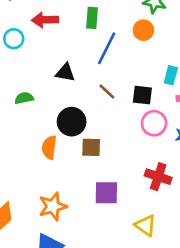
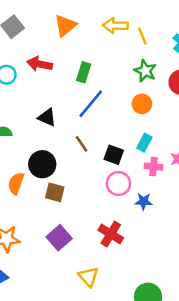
orange circle: (143, 30) -> (142, 104), moved
purple square: (106, 193) -> (59, 238), turned 35

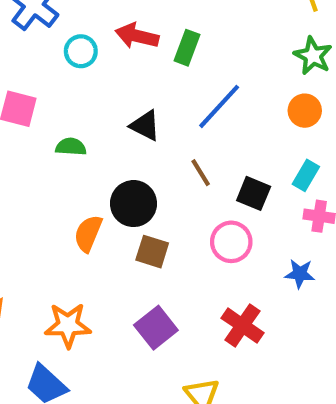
green rectangle: (84, 72) -> (187, 48), moved
pink circle: (118, 184) -> (231, 242), moved

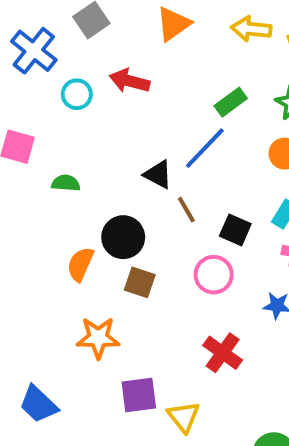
green rectangle: (187, 48) -> (231, 102), moved, turned 32
black triangle: (145, 126) -> (158, 174), moved
orange star: (68, 325) -> (98, 338), moved
purple square: (156, 328) -> (139, 395), moved, turned 30

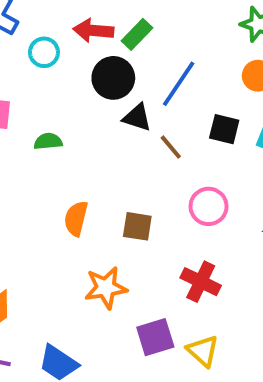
green rectangle: (231, 102) -> (137, 34), moved
black square: (235, 230) -> (224, 129), moved
black circle: (123, 237) -> (113, 78), moved
red cross: (223, 353) -> (201, 282), moved

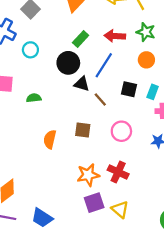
red arrow: (93, 30) -> (115, 36), moved
brown square: (137, 226) -> (83, 130), moved
orange star: (106, 288) -> (88, 175), moved

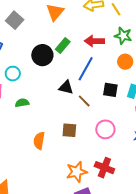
cyan circle: (30, 50) -> (13, 74), moved
black circle: (68, 63) -> (42, 55), moved

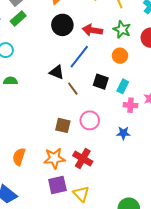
green rectangle: (63, 46) -> (18, 19), moved
black circle: (42, 55) -> (62, 25), moved
brown square: (69, 130) -> (63, 125), moved
orange semicircle: (39, 141) -> (19, 157), moved

